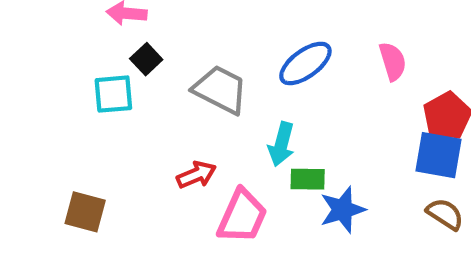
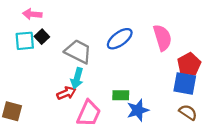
pink semicircle: (393, 61) -> (162, 38), size x1.4
cyan square: (113, 94) -> (25, 41), moved
cyan arrow: (281, 144) -> (77, 78), moved

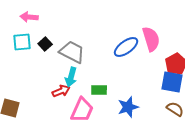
black square: (42, 37) -> (45, 44), moved
blue ellipse: (120, 39) -> (126, 47), moved
green rectangle: (121, 95) -> (99, 90), moved

